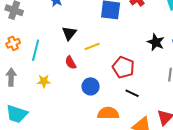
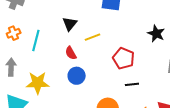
yellow star: (44, 81) -> (38, 83), moved, size x1.6
blue circle: (91, 86) -> (77, 76), moved
black line: (132, 93) -> (132, 84), turned -32

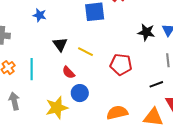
yellow line: (93, 37) -> (86, 52), turned 63
yellow star: (38, 83) -> (57, 108), moved
black line: (132, 84) -> (156, 84), moved

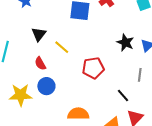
red pentagon: (121, 64) -> (93, 68), turned -30
black line: (156, 84) -> (123, 96), turned 56

